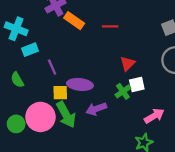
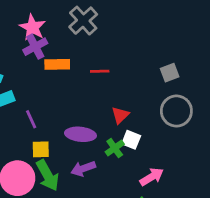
orange rectangle: (74, 21) -> (57, 64), turned -36
purple ellipse: (80, 84) -> (80, 134), moved
white square: (137, 84) -> (131, 140), turned 35

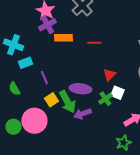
yellow square: (41, 149) -> (51, 100), turned -32
green arrow: (48, 175) -> (67, 102), moved

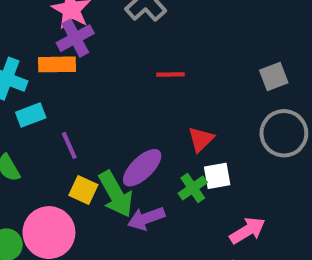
orange rectangle: (63, 38) -> (57, 64), moved
purple ellipse: (80, 89) -> (142, 168), turned -50
white square: (117, 93) -> (217, 176), turned -32
yellow square: (51, 100) -> (83, 190), turned -32

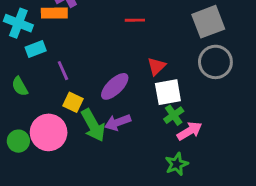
gray square: (274, 77) -> (208, 22), size x1.6
white square: (217, 176) -> (168, 92), size x1.4
green cross: (193, 188) -> (174, 115), moved
green arrow: (116, 194) -> (93, 125), moved

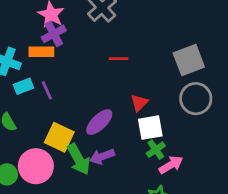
purple line: (63, 71) -> (47, 90), moved
yellow square: (73, 102) -> (59, 137), size x1.5

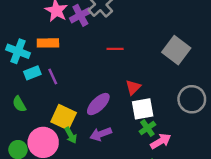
purple cross: (54, 34) -> (80, 15), moved
gray square: (189, 60) -> (176, 50), turned -32
gray circle: (196, 99) -> (192, 99), moved
green arrow: (79, 159) -> (71, 135), moved, size x0.6

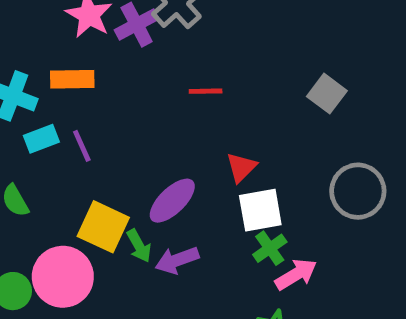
gray square: (176, 50) -> (327, 94), size x0.7
green arrow: (71, 135) -> (139, 246), moved

